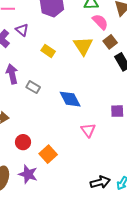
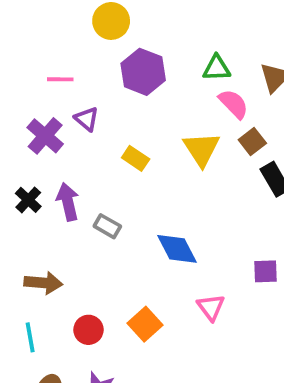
orange square: (48, 154) -> (145, 324), moved

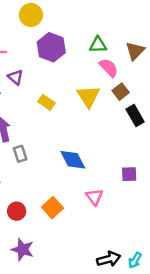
gray rectangle: (107, 226) -> (20, 154), moved, turned 42

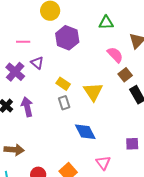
green triangle: (98, 45) -> (106, 23), moved
yellow triangle: (88, 96) -> (93, 92), moved
gray rectangle: (20, 154) -> (64, 103), moved

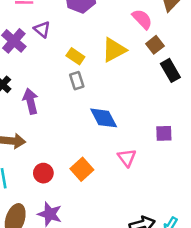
yellow triangle: (93, 92) -> (114, 50), moved, turned 35
purple arrow: (27, 107) -> (31, 101), moved

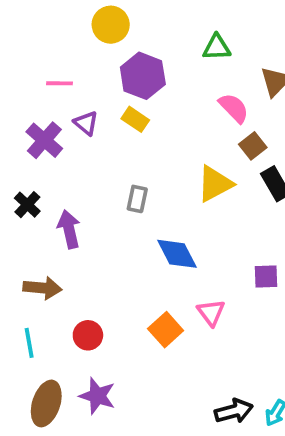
yellow triangle: (114, 50) -> (215, 184), moved
yellow rectangle: (75, 56) -> (135, 119), moved
gray rectangle: (77, 81) -> (137, 199), turned 30
orange square: (82, 169) -> (166, 330), moved

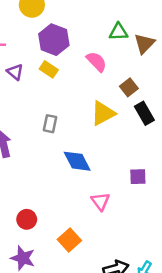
green triangle: (217, 47) -> (118, 32), moved
pink semicircle: (234, 108) -> (97, 62), moved
orange square: (166, 330) -> (69, 240), moved
red circle: (88, 335) -> (27, 219), moved

